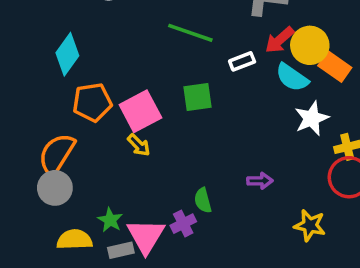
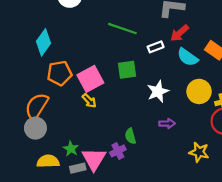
yellow circle: (310, 45) -> (199, 91), moved
white star: (312, 118) -> (158, 91), moved

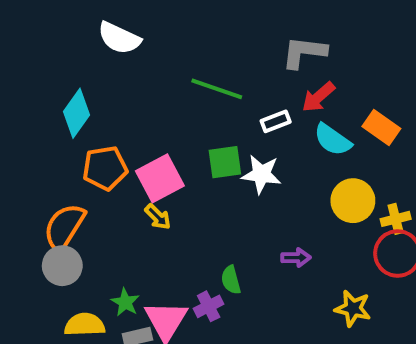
white star: (158, 91) -> (261, 174), moved, turned 30

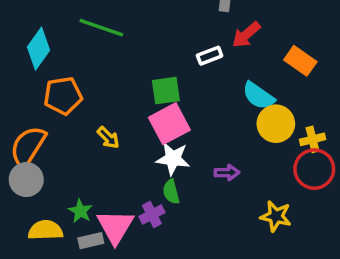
green line: (217, 89) -> (101, 28), moved
cyan semicircle: (333, 140) -> (258, 96), moved
white star: (261, 174) -> (173, 159), moved
pink square: (160, 178) -> (169, 124), moved

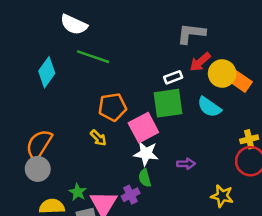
green square: (166, 91) -> (168, 103), moved, size x1.4
orange pentagon: (63, 96) -> (112, 107), moved
yellow circle: (276, 124) -> (222, 73), moved

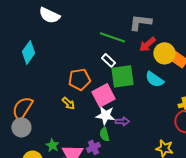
green line: (93, 57) -> (112, 37), moved
white rectangle: (173, 77) -> (108, 60), moved, turned 64
purple arrow: (186, 164) -> (122, 121), moved

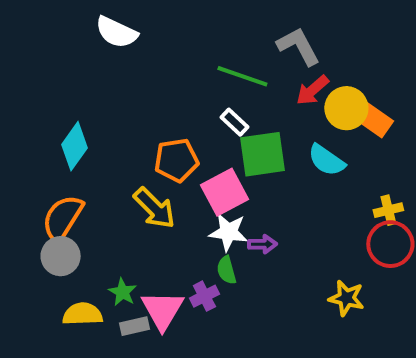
gray L-shape: (140, 22) -> (298, 46), turned 55
cyan diamond: (28, 52) -> (75, 146), moved
yellow arrow: (68, 103) -> (155, 208), size x1.6

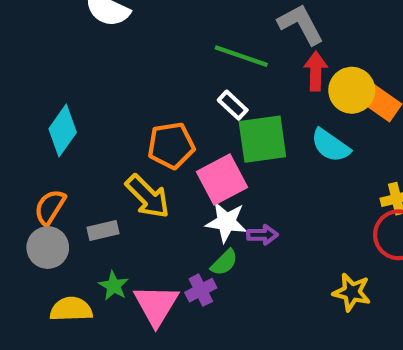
red arrow: (312, 90) -> (316, 71), turned 132
orange semicircle: (63, 218) -> (50, 207), size x0.7
green semicircle: (226, 270) -> (224, 262), turned -120
gray rectangle: (135, 326) -> (103, 231), moved

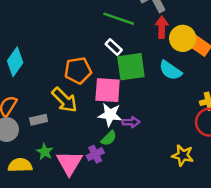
pink square: (222, 180) -> (108, 90), turned 32

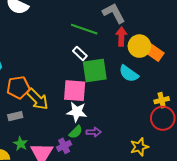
orange pentagon: (78, 70) -> (18, 87), moved
purple arrow: (131, 122) -> (94, 132), moved
yellow star: (183, 155) -> (139, 147), turned -30

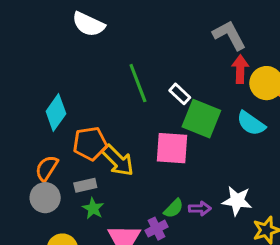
green line: (84, 29) -> (138, 83), moved, turned 50
green square: (95, 70) -> (201, 119), turned 30
white star: (77, 112) -> (237, 201), moved
green star: (21, 144) -> (93, 208), moved

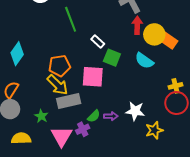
green line: (138, 83) -> (71, 19), moved
green square: (201, 119) -> (112, 58), size x0.7
orange pentagon: (90, 143) -> (59, 66), moved
gray rectangle: (85, 185) -> (69, 101), moved, size x1.6

